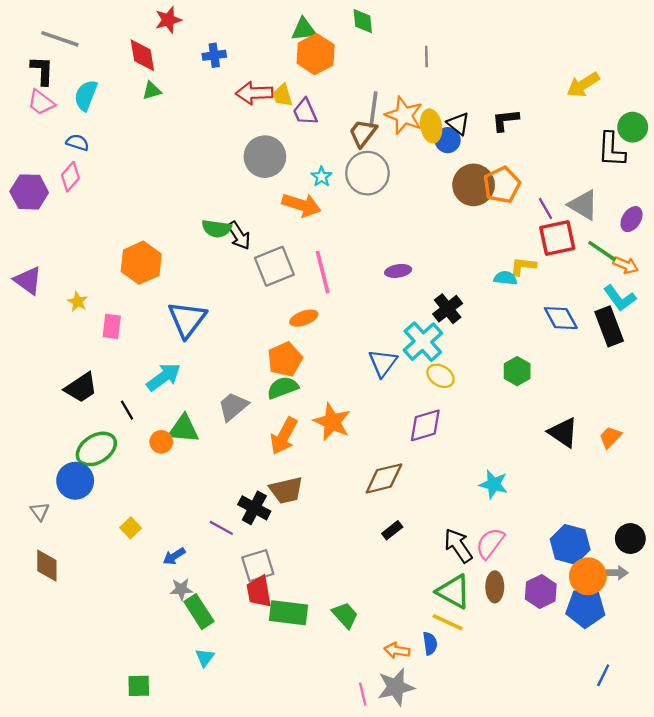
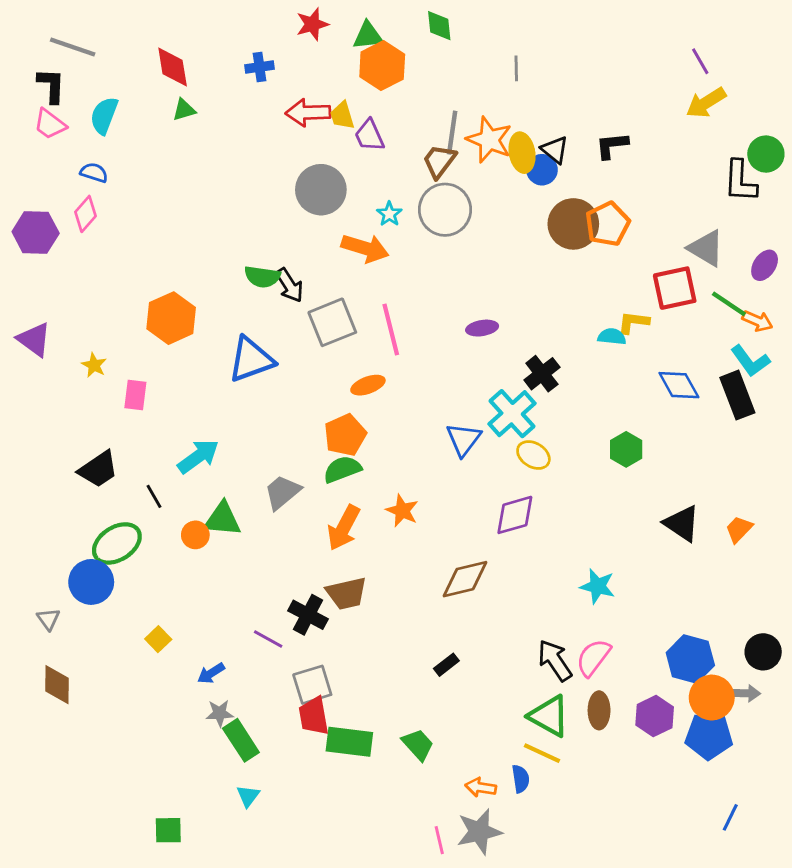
red star: (168, 20) -> (312, 24), moved
purple line: (545, 208) -> (700, 61), moved
blue triangle: (187, 319) -> (251, 359), moved, turned 33
orange star: (332, 422) -> (402, 511), size x0.7
black rectangle: (392, 530) -> (446, 665), moved

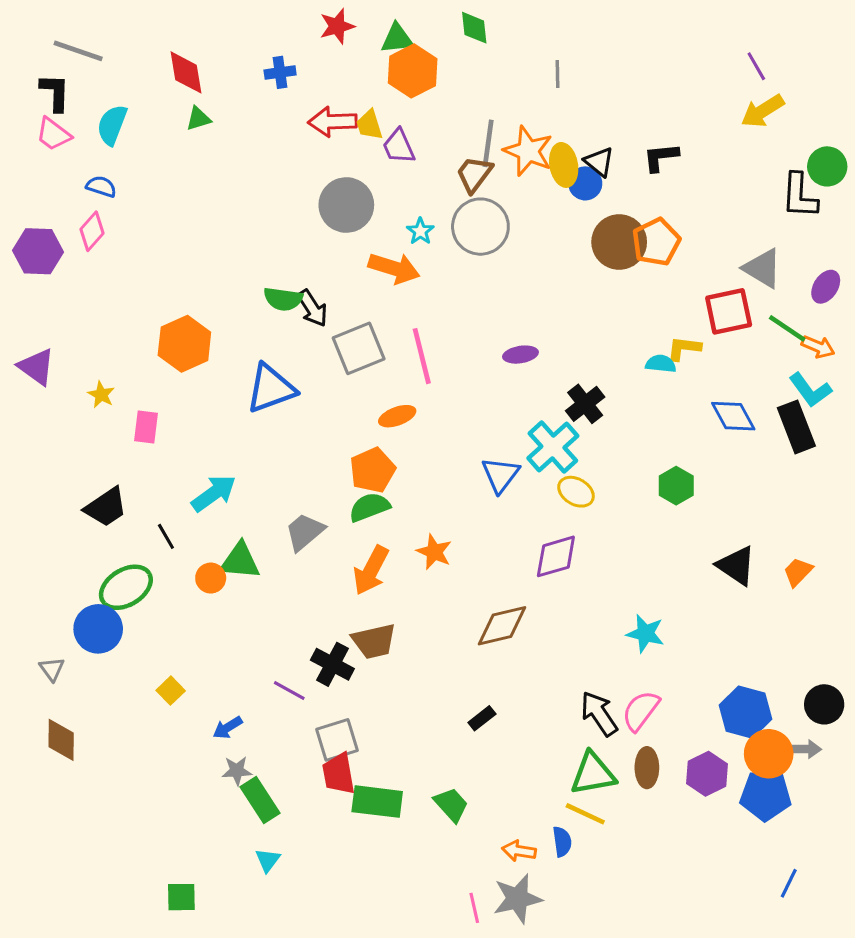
green triangle: (549, 716) -> (593, 774), turned -39

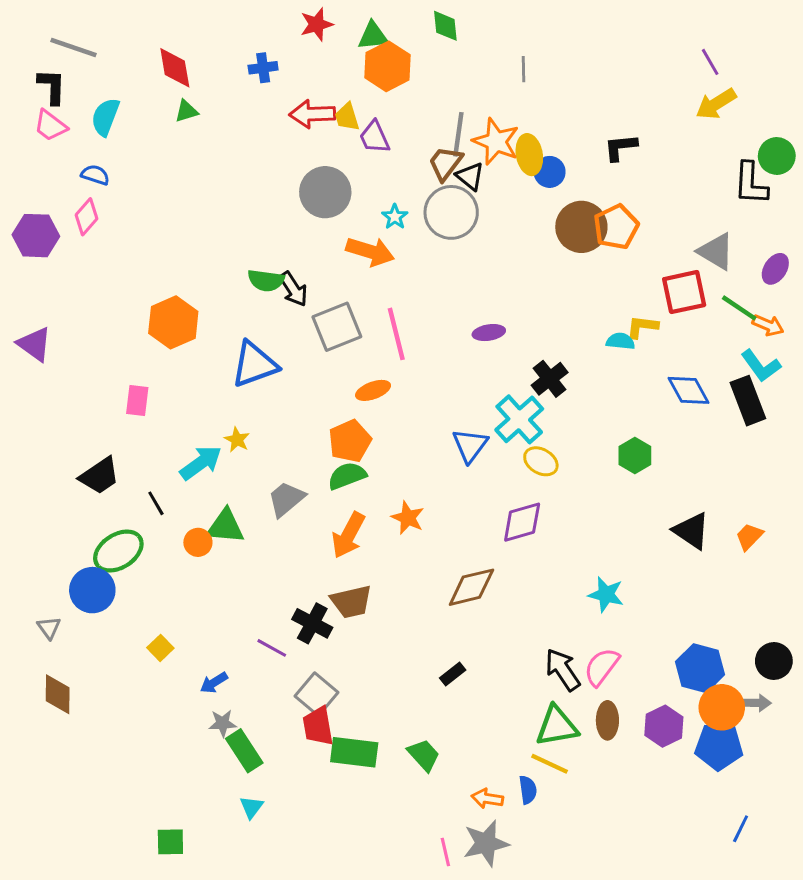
black triangle: (599, 162) -> (470, 176), moved
yellow star: (101, 395) -> (237, 440), moved
gray square: (337, 740) -> (317, 694), turned -33

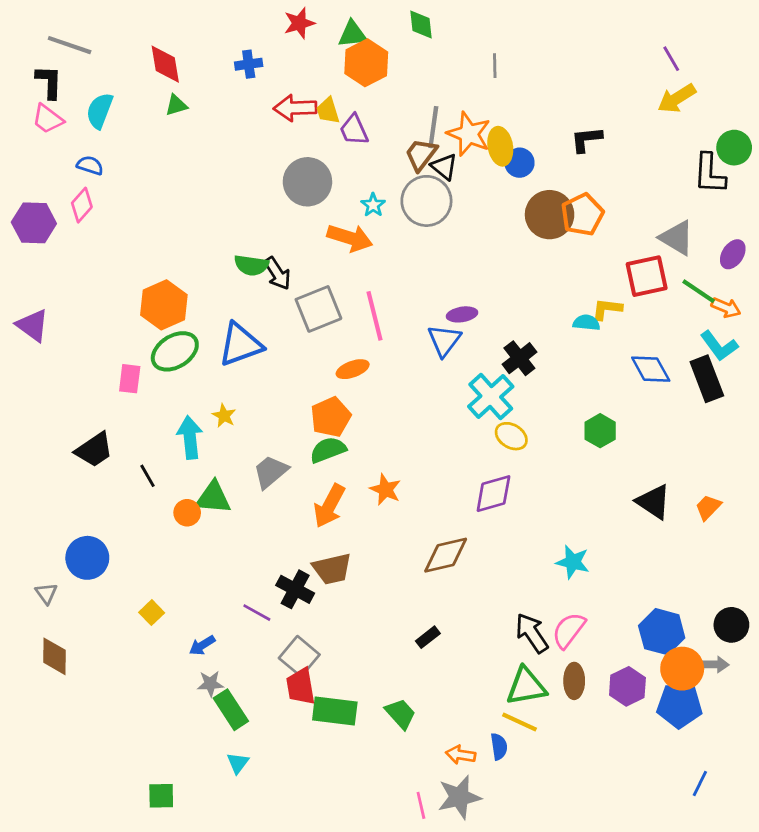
blue triangle: (470, 445) -> (444, 340), moved
cyan arrow: (201, 463) -> (190, 438), turned -60
green ellipse: (118, 551) -> (175, 351), moved

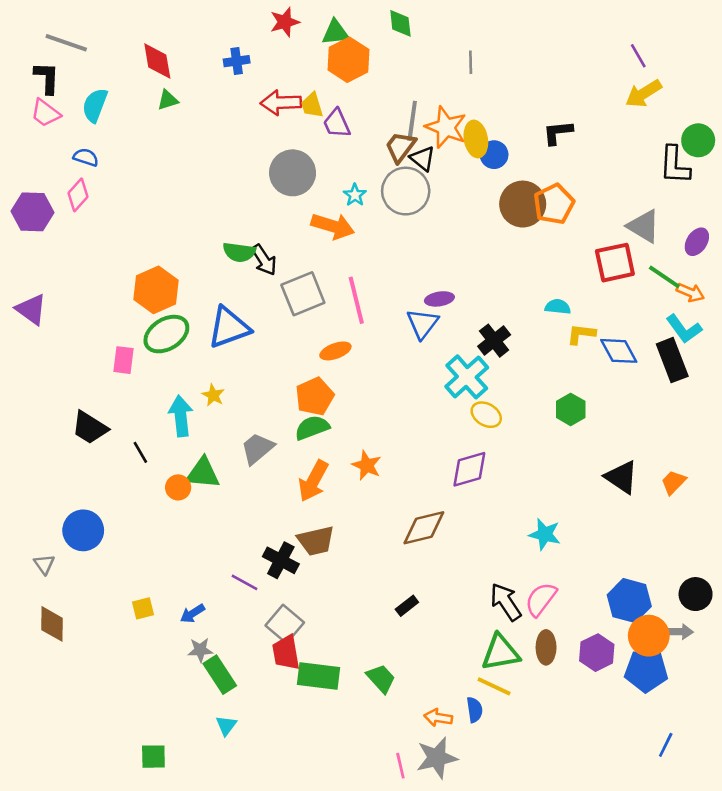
yellow L-shape: (607, 309) -> (581, 334), moved
black trapezoid: (94, 450) -> (90, 428), turned 66
yellow square: (152, 613) -> (143, 608), moved, turned 30

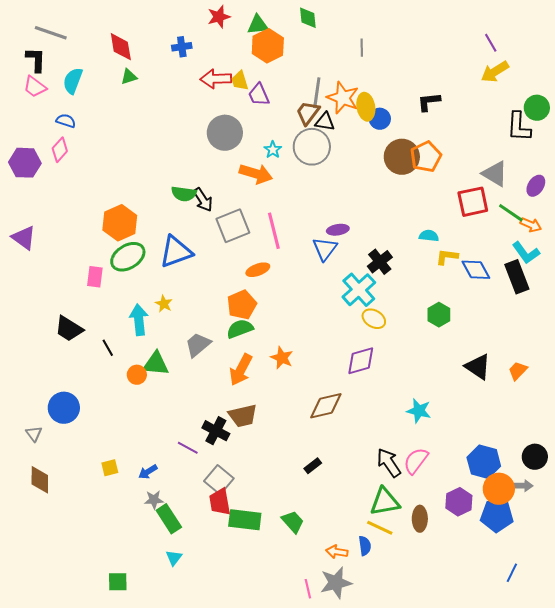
black triangle: (423, 159) -> (325, 122), turned -30
brown ellipse: (546, 647) -> (420, 519), moved

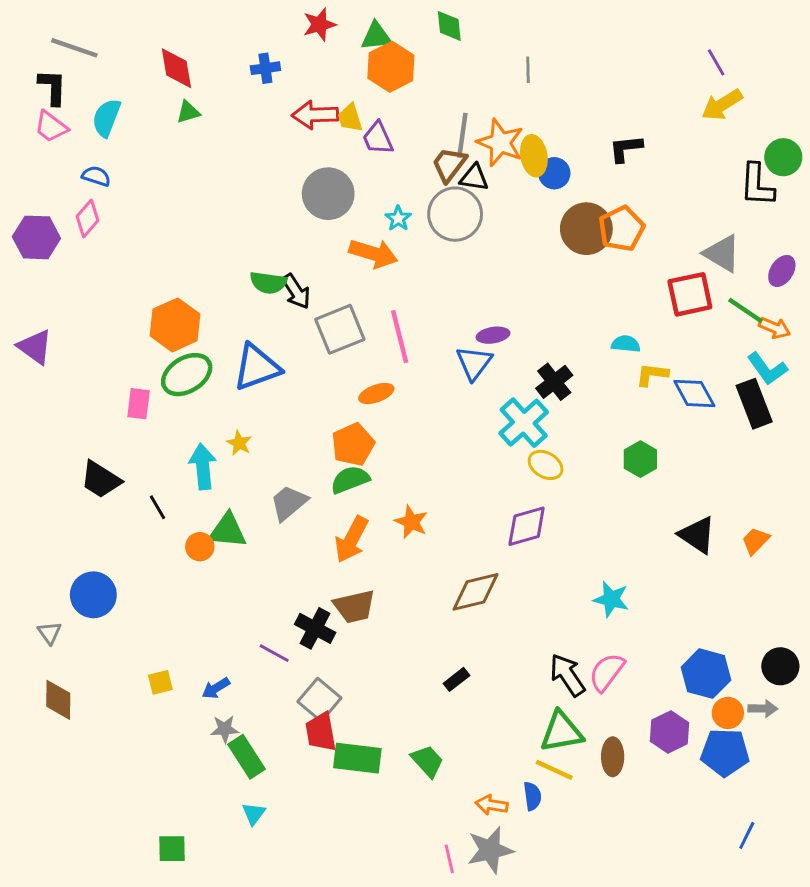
orange circle: (499, 489) -> (728, 713), size x0.7

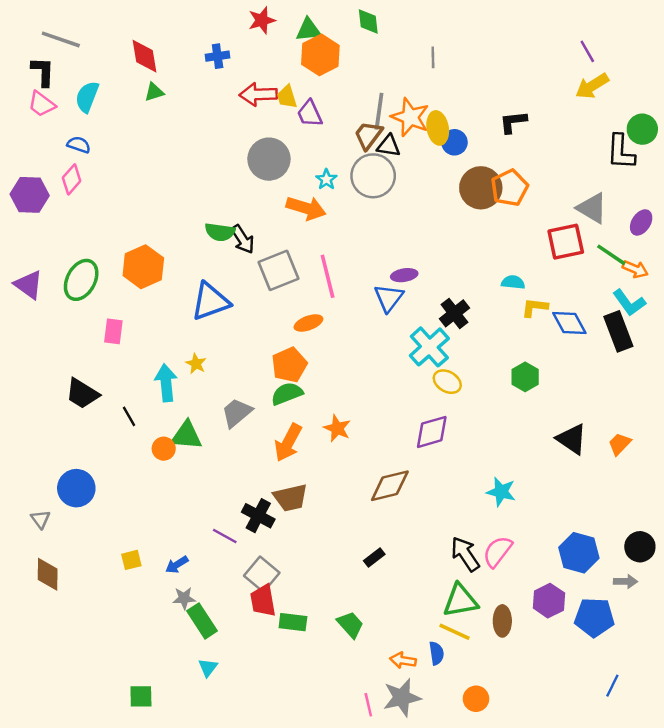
green ellipse: (187, 375) -> (81, 280), moved, turned -30
orange circle: (728, 713) -> (476, 699), moved
green rectangle: (357, 758) -> (293, 622), size x0.7

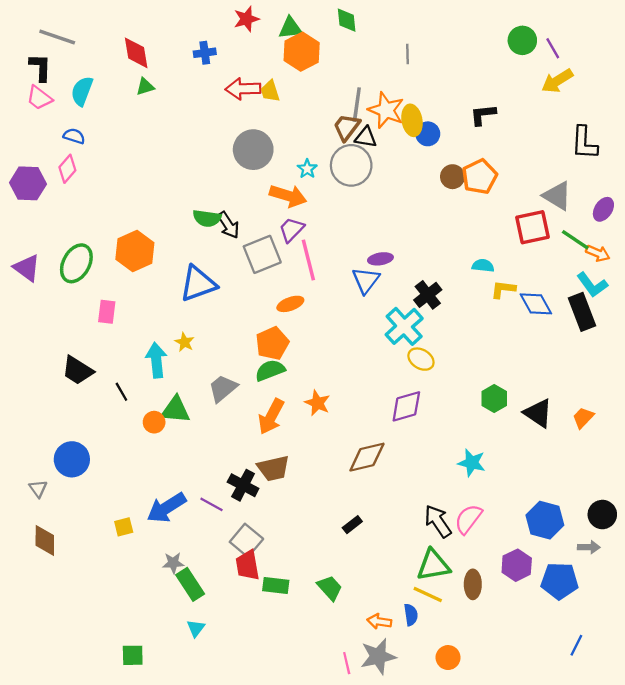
purple trapezoid: (310, 114) -> (291, 230), moved, turned 68
green circle: (642, 129) -> (522, 40), moved
brown circle: (481, 188) -> (453, 177), size x0.6
green hexagon: (525, 377) -> (494, 399), moved
blue arrow: (177, 565) -> (166, 508), moved, size x1.8

